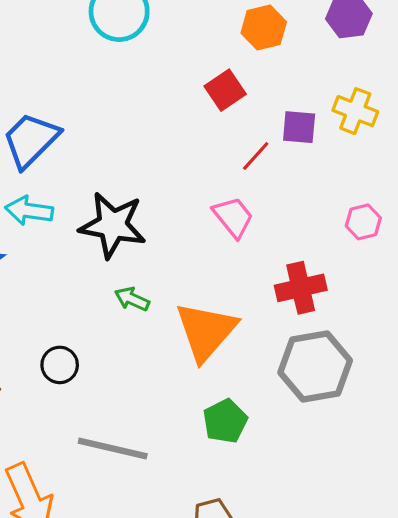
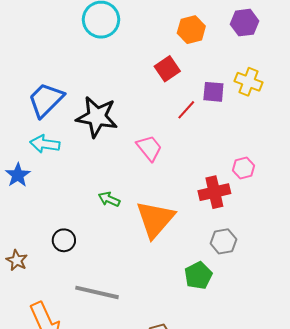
pink trapezoid: (233, 217) -> (149, 148), moved
pink hexagon: (363, 222) -> (243, 168), moved
black star: (113, 225) -> (97, 117), moved
gray hexagon: (315, 367) -> (223, 241), size x0.6
green pentagon: (225, 421) -> (198, 275), moved

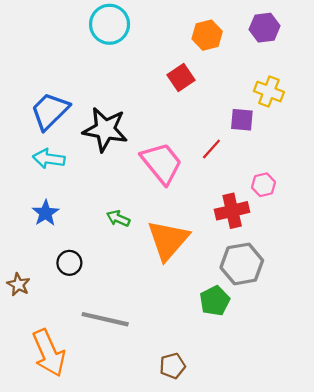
purple square: (213, 92) -> (242, 120), moved
red line: (186, 110) -> (211, 149), moved
pink trapezoid: (149, 148) -> (162, 163), size x1.5
blue star: (18, 175) -> (46, 213), moved
gray hexagon: (223, 241) -> (242, 264), size x1.5

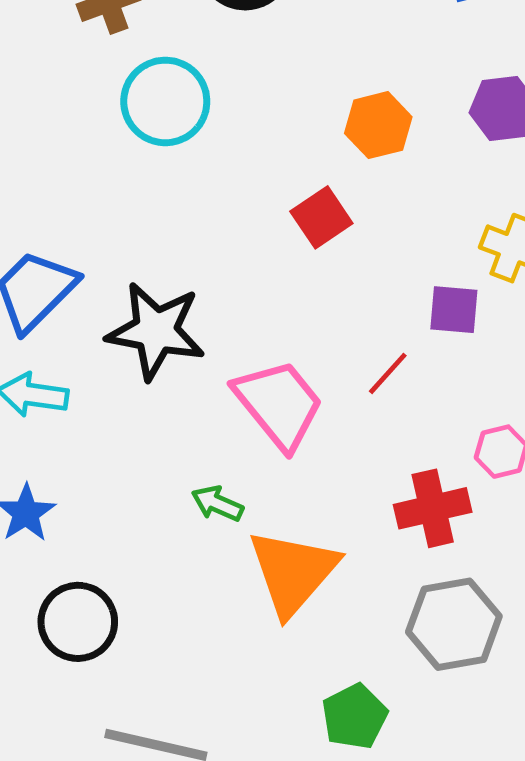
green arrow: (118, 218) -> (217, 504), moved
black circle: (69, 263) -> (78, 622), size x1.4
green pentagon: (215, 301) -> (355, 716), moved

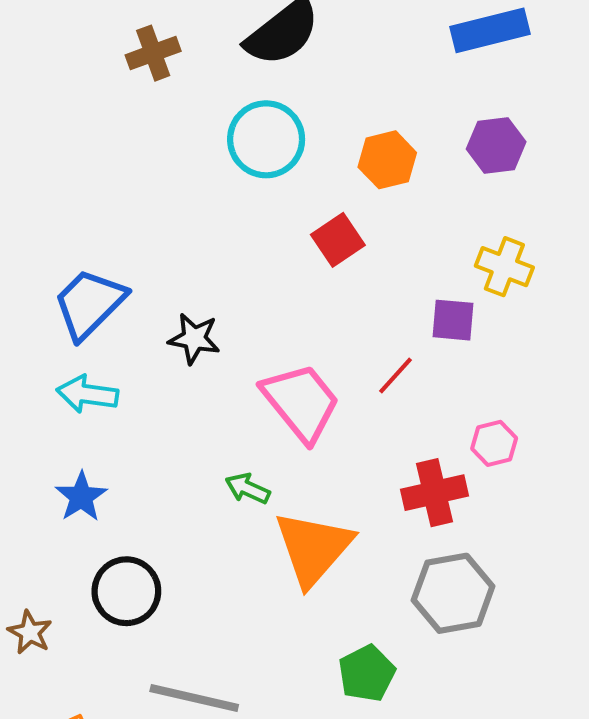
cyan circle: (165, 101) -> (266, 139), moved
black star: (156, 331) -> (194, 339), size x0.6

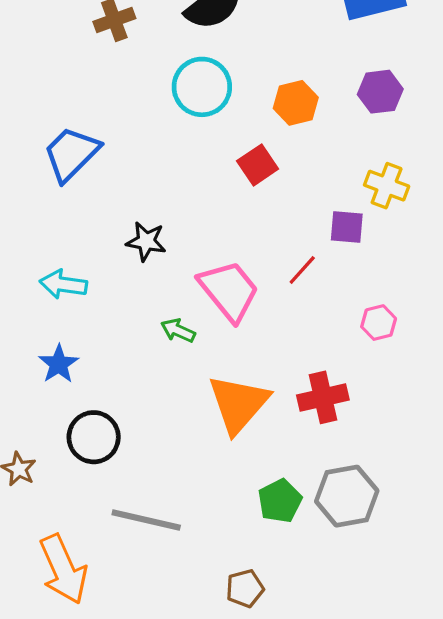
blue trapezoid: (89, 304) -> (71, 154), moved
green arrow: (248, 489) -> (178, 331), moved
red cross: (435, 493) -> (323, 397), moved
gray hexagon: (453, 593) -> (347, 496), moved

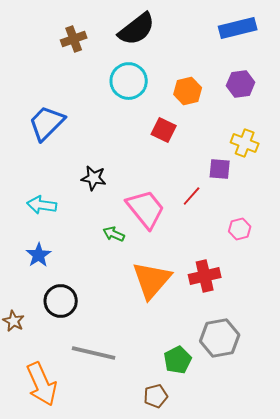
red square: (258, 165) -> (164, 130), turned -30
green pentagon: (280, 501) -> (178, 360), moved

